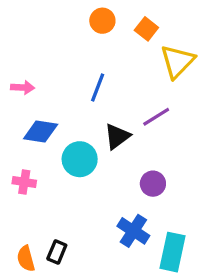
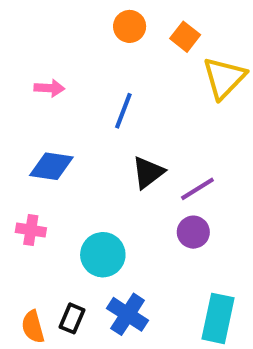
pink arrow: (23, 87) -> (49, 88), moved
purple line: (156, 117) -> (197, 189), moved
cyan circle: (80, 159) -> (103, 255), moved
blue cross: (133, 231) -> (128, 314), moved

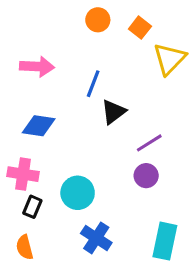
pink arrow: (49, 88) -> (37, 67), size x1.5
black triangle: (148, 172) -> (113, 112), moved
pink cross: (31, 230) -> (23, 174), size x1.4
black rectangle: (72, 318) -> (32, 207), moved

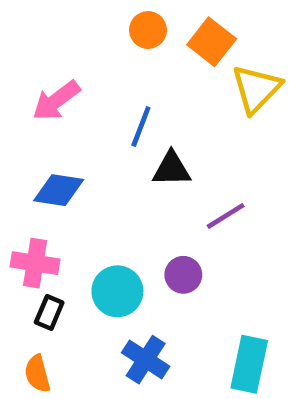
orange square: (140, 28) -> (212, 42), size x1.4
pink arrow: (37, 67) -> (56, 101), turned 140
black triangle: (113, 112) -> (172, 169), turned 36
purple circle: (146, 176) -> (183, 275), moved

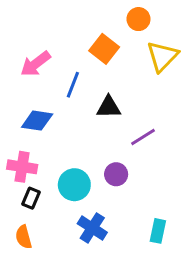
orange circle: (148, 30) -> (138, 19), moved
orange square: (212, 42) -> (104, 49), moved
blue line: (141, 127) -> (73, 85), moved
cyan rectangle: (249, 364) -> (158, 231), size x0.7

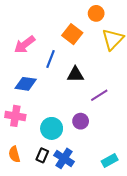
black rectangle: (31, 198) -> (42, 155), moved
cyan rectangle: (158, 231) -> (110, 161), turned 49
orange semicircle: (24, 237) -> (14, 154), moved

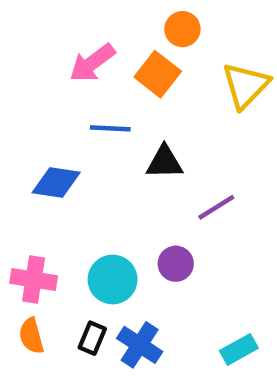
orange circle: (96, 13) -> (182, 29), moved
pink arrow: (25, 44) -> (92, 63), moved
blue line: (51, 59) -> (110, 128), turned 72
pink cross: (15, 116) -> (34, 279), moved

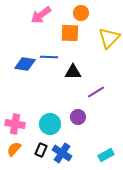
pink arrow: (92, 63) -> (41, 15), moved
orange square: (158, 74) -> (70, 33), turned -36
blue diamond: (56, 182) -> (25, 64), moved
orange semicircle: (31, 336) -> (14, 149), turned 56

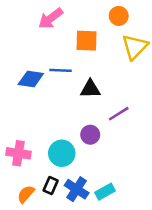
orange circle: (81, 13) -> (119, 16), moved
purple circle: (78, 117) -> (90, 135), moved
orange semicircle: (14, 149) -> (26, 194), moved
cyan rectangle: (106, 155) -> (105, 192), moved

